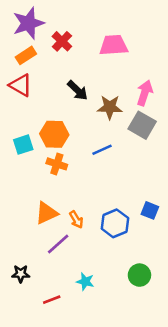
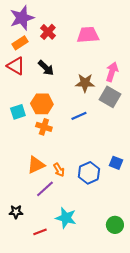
black arrow: (77, 90) -> (46, 68), moved
green circle: (139, 275) -> (115, 225), moved
cyan star: (85, 282) -> (66, 218), size x1.5

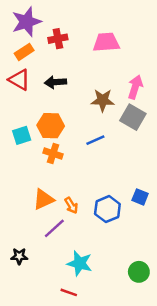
red cross: (48, 32) -> (58, 39), turned 35
black arrow: (46, 68) -> (55, 82), turned 132
red line: (40, 232) -> (69, 292), moved, turned 40

